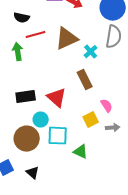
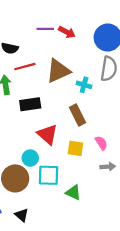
cyan cross: (91, 52) -> (84, 85), turned -32
black rectangle: (26, 97) -> (30, 104), moved
yellow square: (91, 120) -> (75, 148), moved, turned 35

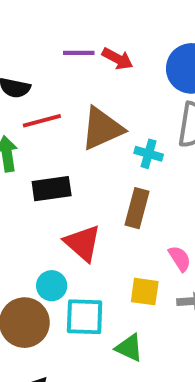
brown rectangle: (78, 115) -> (137, 208), turned 42
yellow square: (75, 148) -> (145, 292), moved

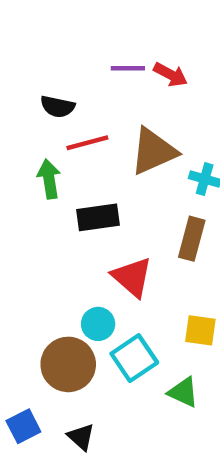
cyan square: (85, 317) -> (134, 358), turned -36

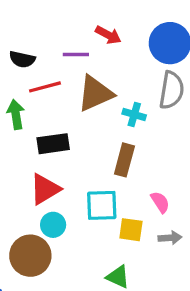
purple line: (128, 68) -> (76, 54), moved
red triangle: (132, 277) -> (45, 189), moved, turned 48
cyan square: (134, 358) -> (102, 205), moved, turned 32

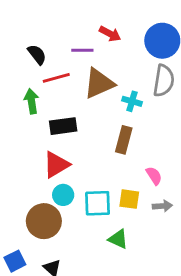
black semicircle: (22, 59) -> (37, 54), turned -140
cyan square: (102, 205) -> (98, 203), moved

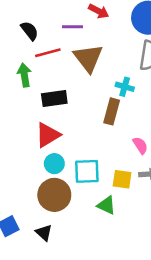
brown triangle: (99, 83) -> (88, 58), turned -44
cyan cross: (132, 101) -> (125, 87), moved
yellow square: (129, 199) -> (122, 179), moved
brown circle: (44, 221) -> (54, 195), moved

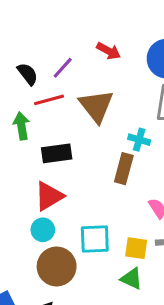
purple line: (73, 27) -> (63, 68), moved, turned -48
cyan circle: (54, 164) -> (43, 230), moved
green triangle: (106, 205) -> (131, 279), moved

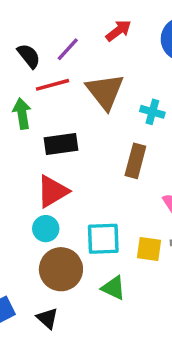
red arrow: (109, 51) -> (119, 31), turned -65
cyan cross: (139, 140) -> (152, 112), moved
green triangle: (131, 279) -> (113, 288), moved

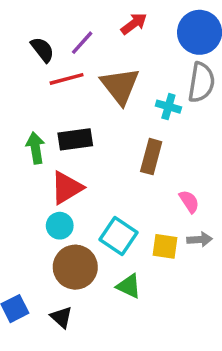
green arrow: (22, 114) -> (36, 148), moved
cyan square: (103, 239) -> (118, 236), turned 36

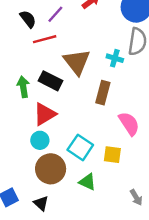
brown triangle: (120, 86) -> (77, 62), moved
black rectangle: (75, 139) -> (51, 81), turned 35
pink semicircle: (189, 202) -> (129, 124), size x1.5
gray arrow: (200, 239) -> (136, 197), moved, turned 63

